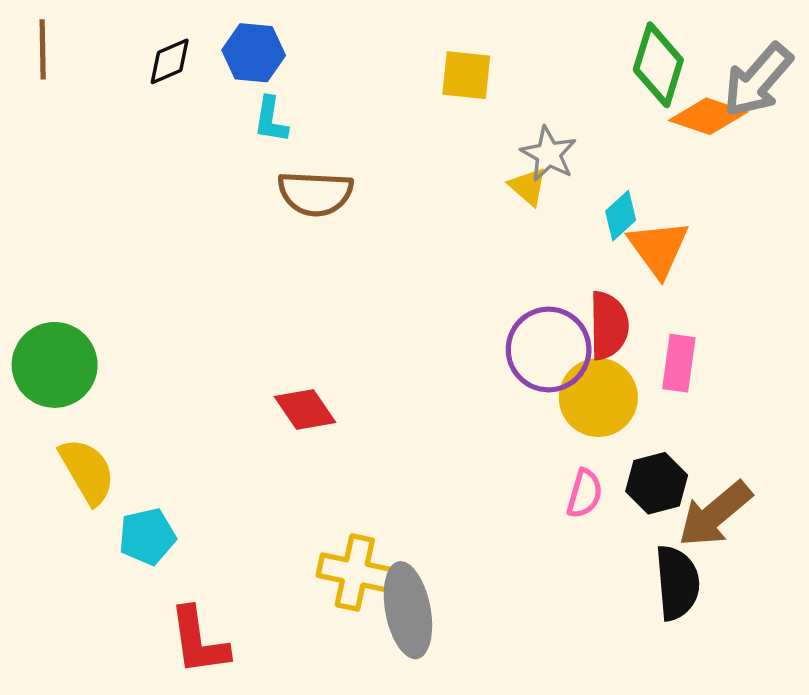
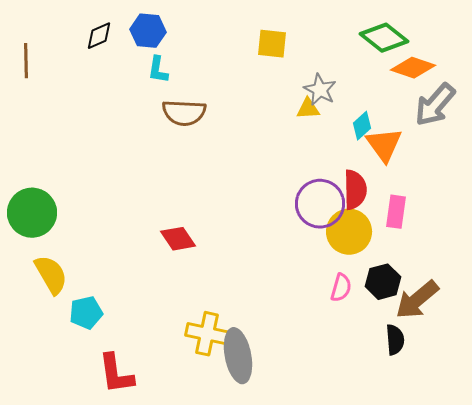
brown line: (43, 49) -> (26, 61), moved
green diamond: (658, 65) -> (384, 38), turned -69
gray arrow: (758, 80) -> (435, 105), moved
yellow triangle: (528, 187) -> (308, 109), turned -45
black semicircle: (677, 583) -> (395, 340), size x0.7

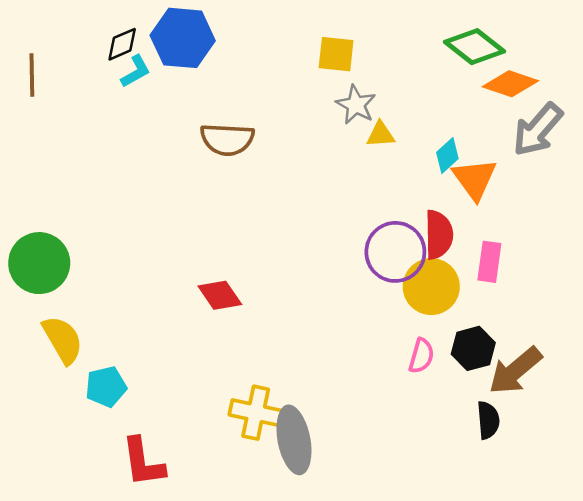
blue hexagon: (148, 31) -> (183, 38), size x1.4
cyan L-shape: (158, 70) -> (136, 71), moved, turned -128
gray star: (320, 90) -> (356, 105), moved

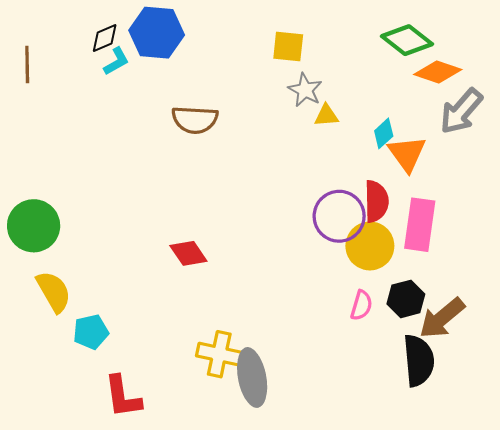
pink rectangle: (489, 262) -> (420, 225), size x1.5
black semicircle: (488, 420) -> (419, 361), size x1.6

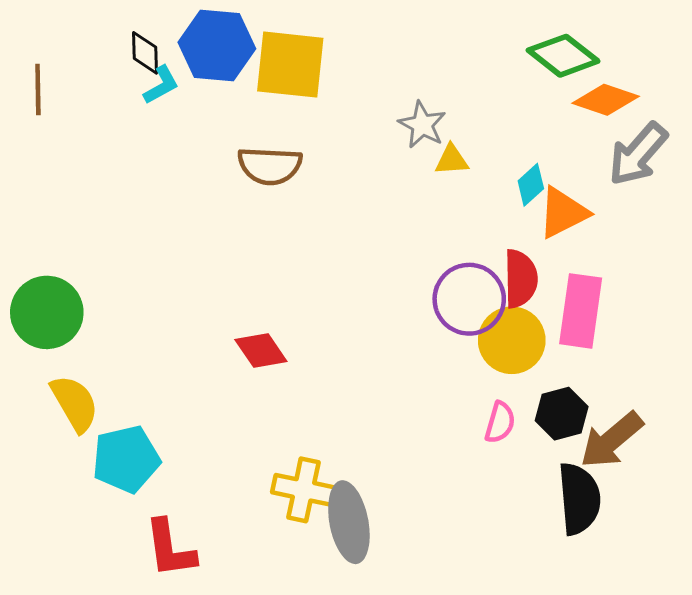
black diamond: (105, 38) -> (145, 53), turned -68
yellow square: (288, 46) -> (290, 65), moved, size x1.6
orange triangle: (407, 154) -> (563, 213), turned 39
cyan pentagon: (91, 332) -> (126, 459), size x1.4

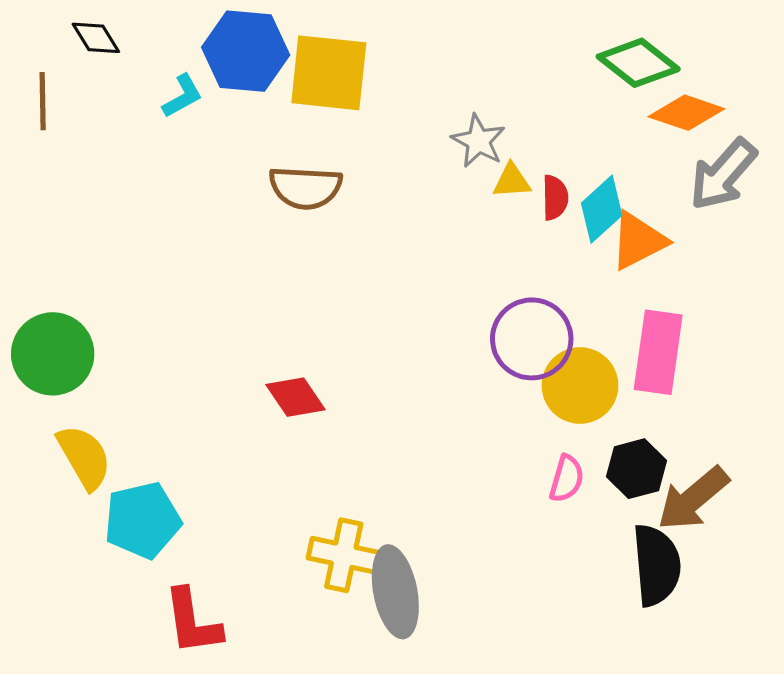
black diamond: (145, 53) -> (96, 38), moved, turned -30
cyan diamond: (531, 185) -> (602, 209), size x1.4
red semicircle: (521, 279) -> (555, 198), moved, size x0.7

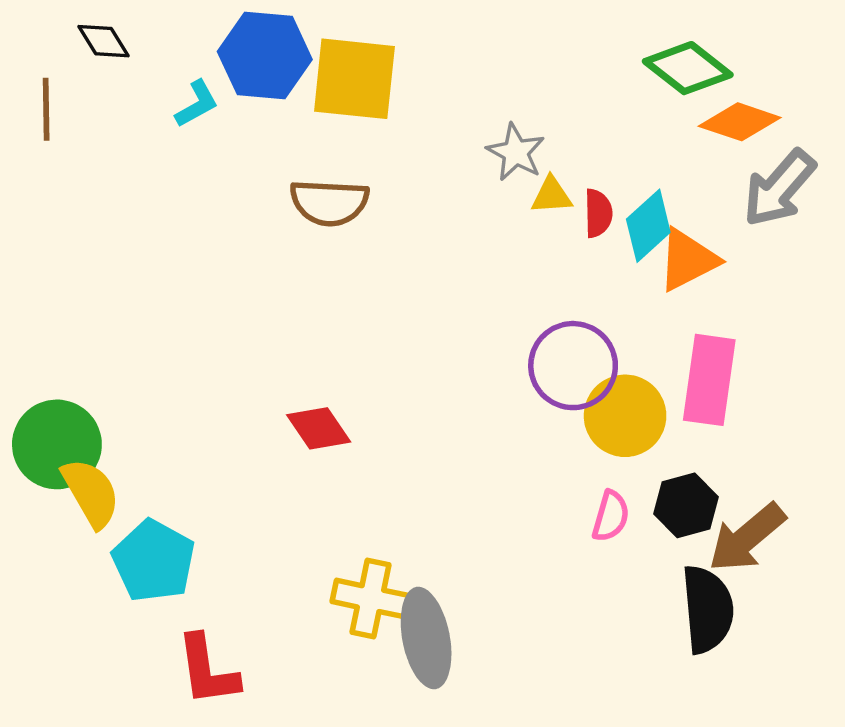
green circle: (53, 354) -> (57, 444), moved
cyan pentagon: (142, 520) -> (154, 561), turned -30

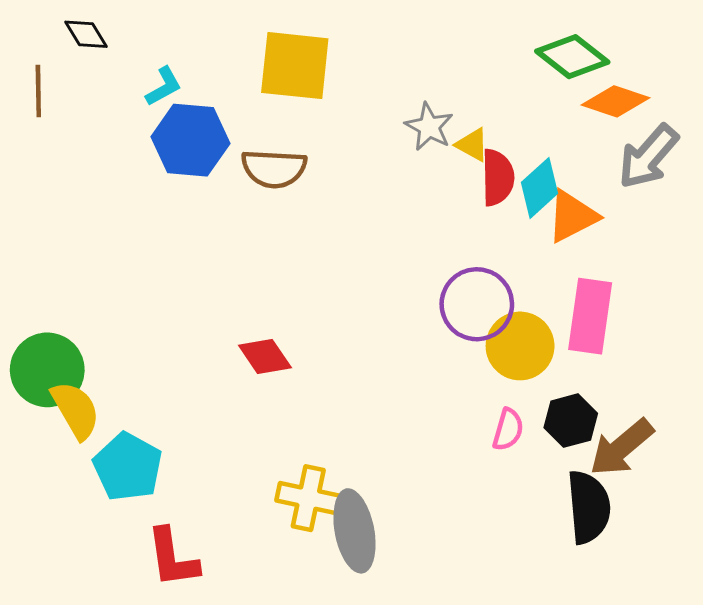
blue hexagon: (265, 56) -> (190, 140), moved
yellow triangle: (552, 195) -> (472, 145), moved, turned 33
red semicircle: (598, 213) -> (498, 177), size x1.4

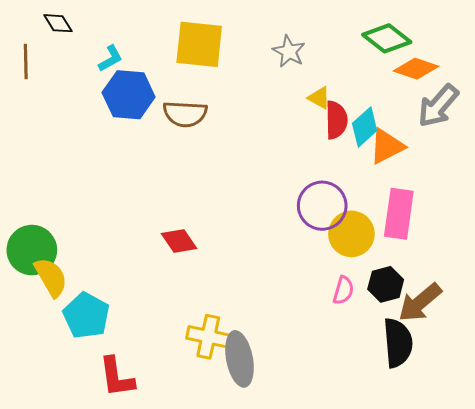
gray star: (429, 127) -> (289, 51), moved

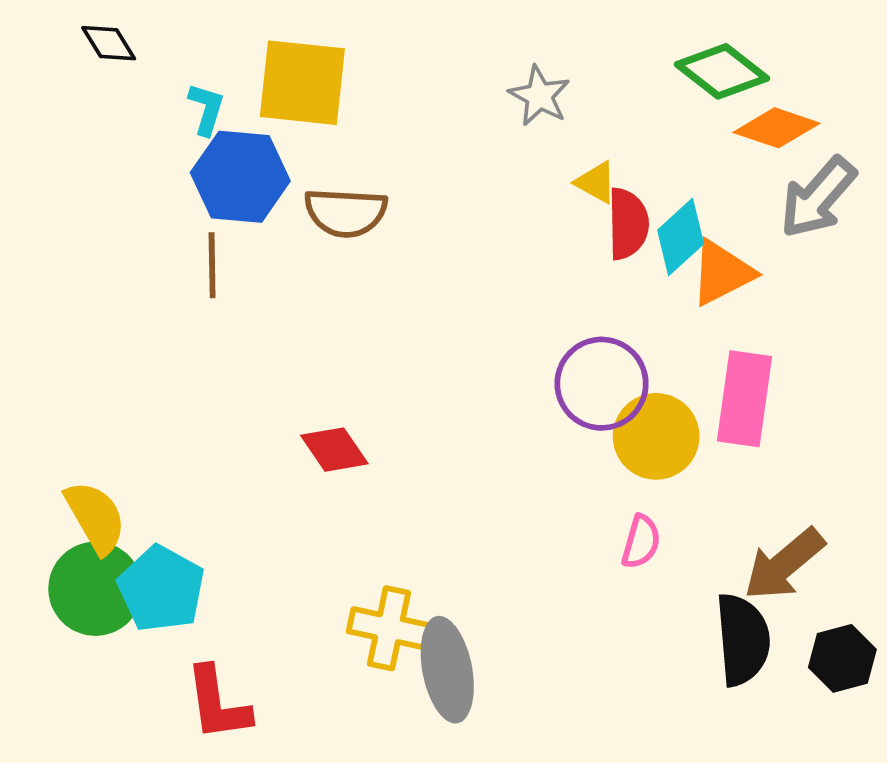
yellow square: (199, 44) -> (302, 83), moved
cyan L-shape: (110, 58) -> (206, 109), turned -44
brown line: (26, 61) -> (212, 265), moved
green circle: (32, 250) -> (95, 589), moved
black hexagon: (386, 284) -> (842, 658), moved

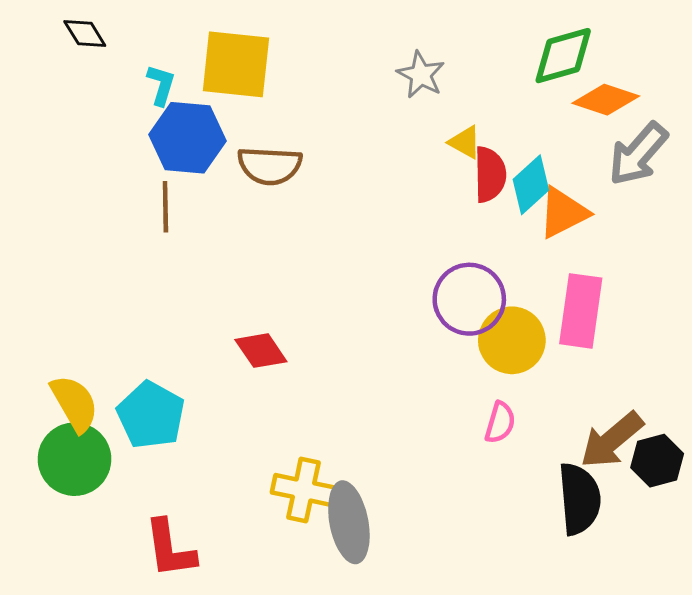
green diamond: (722, 71) -> (563, 56), turned -54
cyan pentagon: (161, 589) -> (151, 415), moved
black hexagon: (842, 658) -> (657, 461), moved

